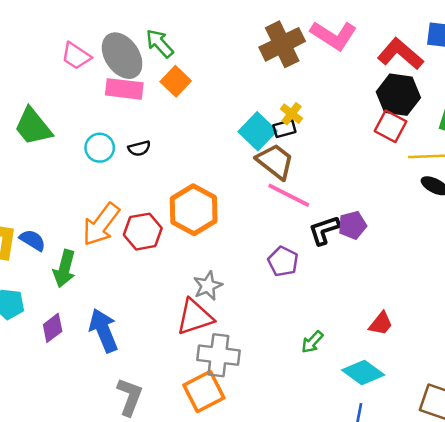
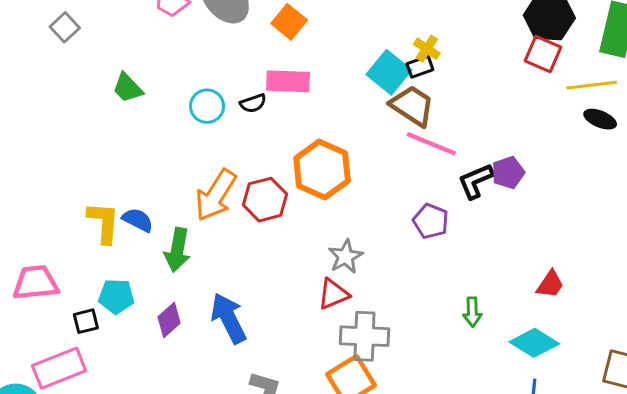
pink rectangle: (124, 89) -> (288, 81), moved
green trapezoid: (33, 127) -> (128, 88), size x0.7
red triangle: (195, 317) -> (333, 294), size x0.7
green arrow: (312, 342) -> (472, 312), turned -40

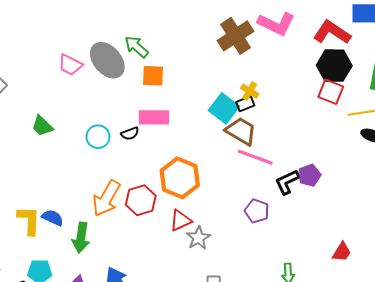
orange square: (289, 22) -> (153, 76), turned -35
red triangle: (333, 294) -> (181, 220), moved

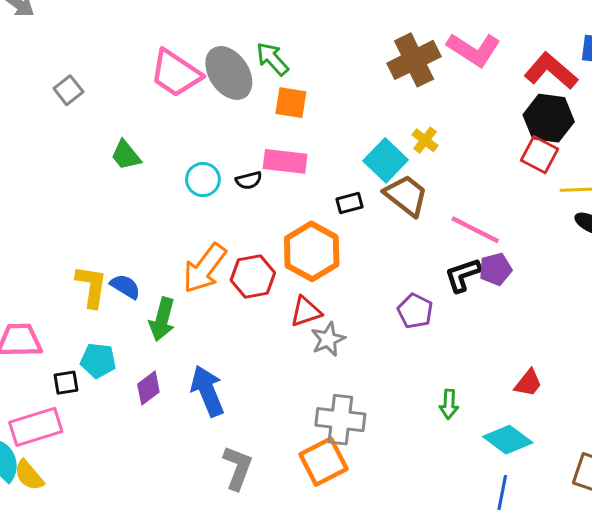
pink trapezoid: (70, 65) -> (176, 73), size x1.5
black rectangle: (245, 104) -> (350, 203), moved
pink line: (255, 157) -> (475, 230), moved

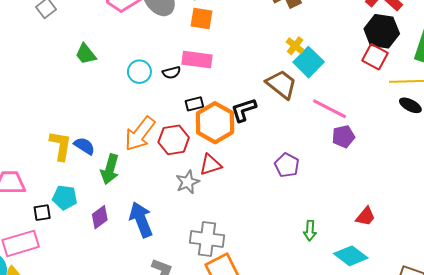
cyan square: (386, 160) -> (309, 62), moved
black rectangle: (350, 203) -> (194, 104), moved
black L-shape: (463, 275) -> (244, 110), moved
gray star: (328, 339) -> (188, 182), moved
gray cross: (340, 420) -> (207, 239), moved

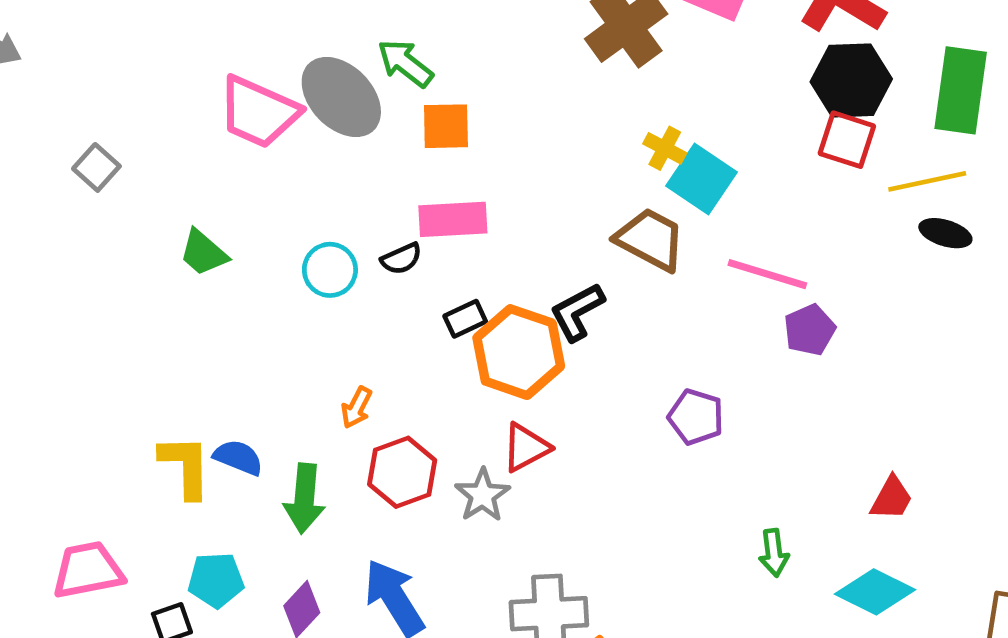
orange arrow: (140, 134) -> (356, 407), size x0.5
red hexagon: (174, 140) -> (402, 472), moved

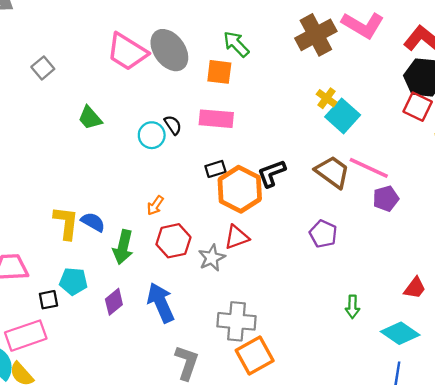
green arrow: (405, 63) -> (236, 44), moved
brown trapezoid: (650, 239) -> (332, 172), moved
black semicircle: (401, 259) -> (173, 125), moved, turned -108

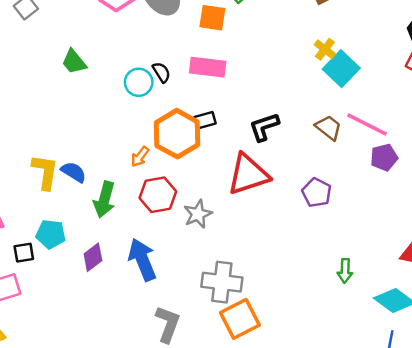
brown trapezoid: (332, 172) -> (328, 127), size x0.7
orange hexagon: (240, 189) -> (177, 134), moved
red triangle: (237, 237) -> (248, 174), moved, size x1.6

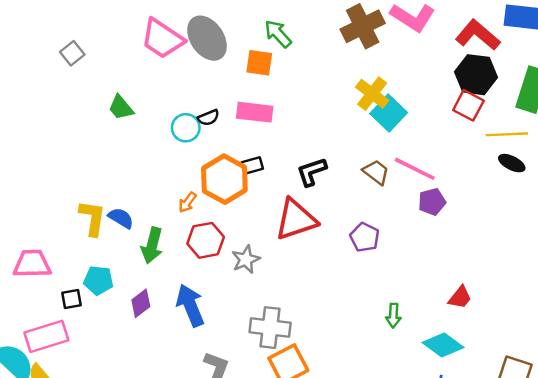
yellow cross: (325, 49) -> (372, 94), size x1.5
black semicircle: (161, 72) -> (208, 118), turned 100

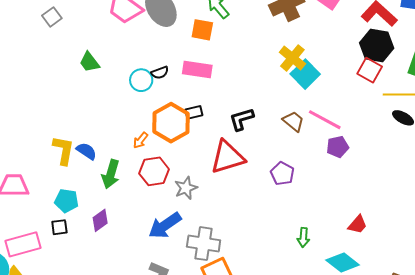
black square: (71, 299) -> (59, 227), moved
blue arrow: (190, 305) -> (165, 225), moved, turned -104

